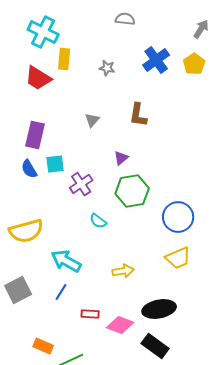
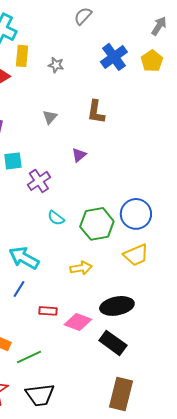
gray semicircle: (125, 19) -> (83, 16), turned -54
gray star: (107, 68) -> (56, 65), moved
green hexagon: (132, 191) -> (97, 224), moved

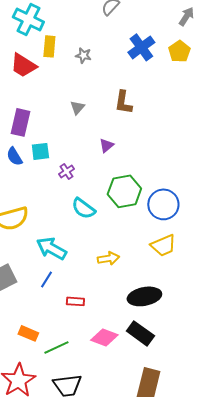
purple cross: (39, 181) -> (66, 171), size x0.7
cyan semicircle: (56, 218) -> (83, 208), size x1.4
green hexagon: (97, 224) -> (124, 191), moved
pink diamond: (78, 322) -> (104, 337), moved

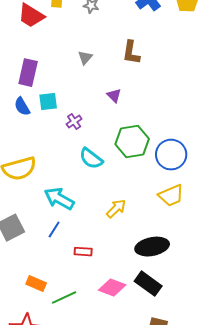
purple triangle: (106, 145) -> (114, 96), turned -35
yellow arrow: (108, 258) -> (116, 209), turned -35

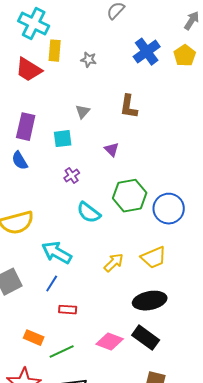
cyan square: (48, 102) -> (63, 139), moved
yellow trapezoid: (171, 196) -> (154, 258), moved
red rectangle: (83, 252) -> (68, 310), moved

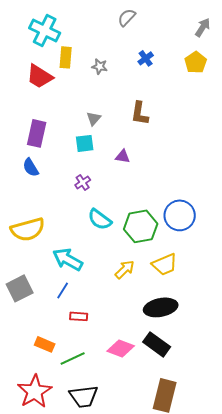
blue cross: (147, 52) -> (146, 58), moved, size x0.6
cyan square: (63, 139) -> (85, 143), moved
purple triangle: (112, 150) -> (123, 156), turned -35
green hexagon: (130, 196) -> (141, 226), moved

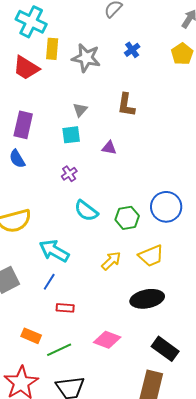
gray star: (100, 66) -> (86, 58), size x1.8
green hexagon: (141, 226) -> (127, 218), size x0.7
black rectangle: (157, 344) -> (165, 349), moved

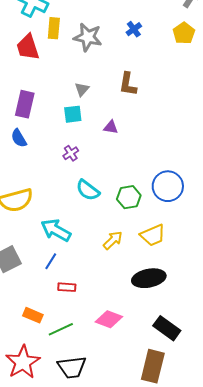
red trapezoid: (26, 68) -> (28, 47), turned 40

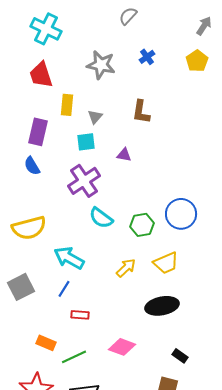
yellow rectangle: (54, 28) -> (67, 105), moved
purple cross: (71, 153) -> (84, 181), size x2.0
black rectangle: (167, 328) -> (180, 356), size x0.6

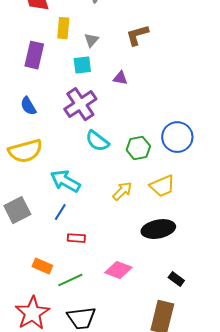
brown L-shape: (141, 112) -> (137, 35), turned 65
blue semicircle: (32, 166) -> (28, 106), moved

